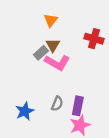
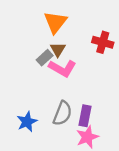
orange triangle: (51, 20) -> (55, 22), size x1.5
gray semicircle: (57, 104) -> (62, 113), size x1.5

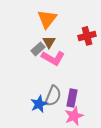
red cross: (103, 42) -> (87, 36), turned -30
blue star: (27, 122) -> (39, 104), moved

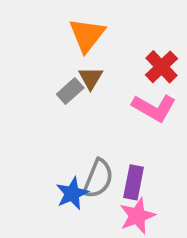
red cross: (87, 36) -> (162, 67), turned -30
pink L-shape: (53, 58) -> (154, 108), moved

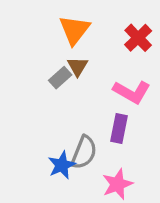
red cross: (162, 67) -> (138, 38), moved
purple rectangle: (134, 182) -> (119, 129), moved

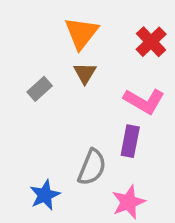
gray rectangle: (60, 78) -> (40, 89), moved
blue star: (62, 165) -> (45, 195), moved

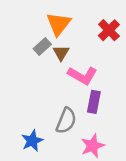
gray rectangle: (40, 89) -> (42, 47), moved
pink L-shape: (144, 101) -> (82, 75), moved

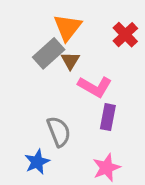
gray rectangle: (42, 47) -> (49, 53), size x1.5
gray semicircle: (66, 121) -> (59, 131), moved, turned -44

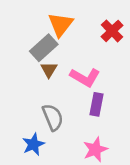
brown triangle: (70, 61) -> (49, 70), moved

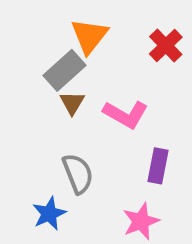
purple rectangle: (97, 104) -> (158, 166), moved

